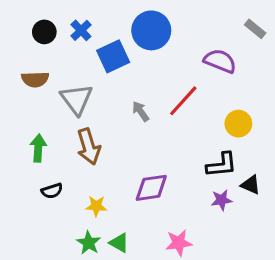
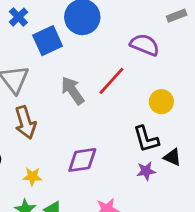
gray rectangle: (255, 29) -> (177, 16), turned -60
gray arrow: (141, 111) -> (73, 91), size x1.5
black L-shape: (222, 165) -> (146, 139), turned 80

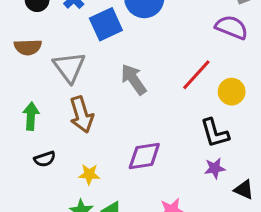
purple semicircle: (145, 45) -> (232, 27), moved
red line: (111, 81) -> (196, 75), moved
black triangle: (172, 157) -> (244, 190), moved

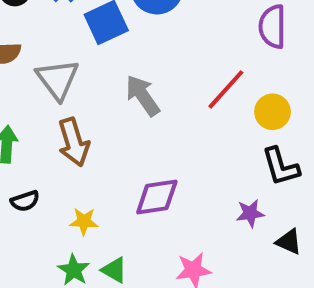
purple semicircle: (232, 27) -> (273, 27), turned -112
black L-shape: (215, 133) -> (281, 167), moved

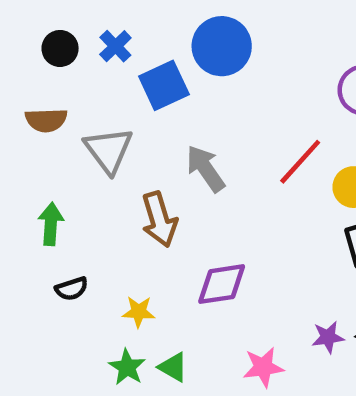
brown arrow: (74, 142) -> (159, 219), moved
purple star: (250, 213) -> (328, 337), moved

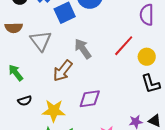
brown arrow: (159, 219) -> (63, 71), turned 55
green arrow: (51, 224) -> (16, 73), turned -42
yellow star: (139, 312) -> (54, 111), size x1.6

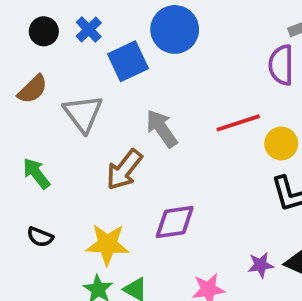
brown semicircle: (14, 28) -> (33, 89), turned -42
red line: (124, 46) -> (238, 123), turned 30
black semicircle: (25, 101) -> (40, 237), moved, turned 40

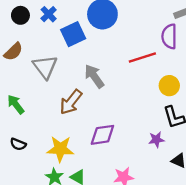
red line: (238, 123) -> (142, 58), moved
purple star: (261, 265) -> (156, 140), moved

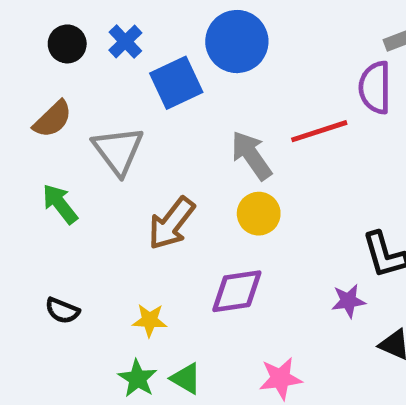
gray arrow: (94, 76) -> (251, 155), moved
yellow circle: (169, 86) -> (259, 214), moved
green arrow: (16, 104) -> (60, 204), moved
yellow star: (60, 149) -> (150, 320), size x0.6

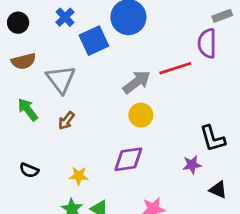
black circle: (67, 44) -> (18, 23), moved
brown semicircle: (53, 119) -> (24, 61), turned 30
gray arrow: (251, 155) -> (137, 82), turned 88
brown arrow: (171, 223) -> (66, 121), moved, size x0.6

